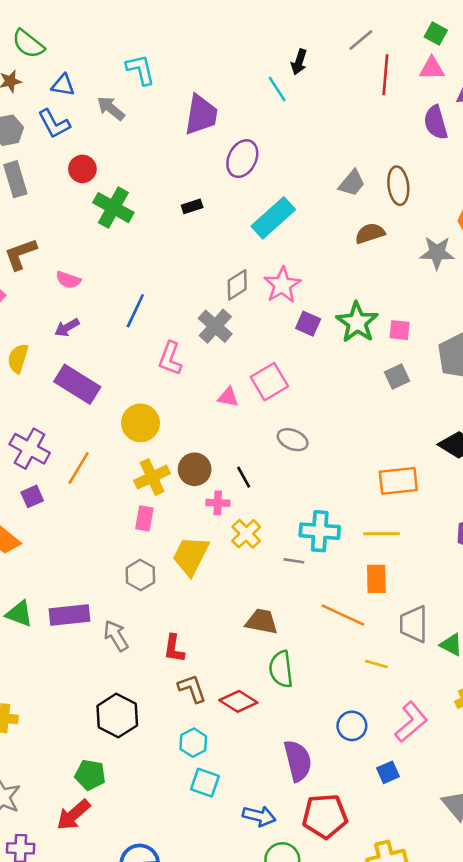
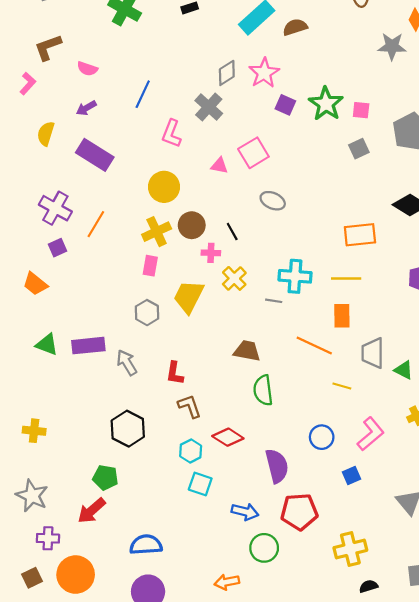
brown semicircle: (370, 233) -> (295, 27), moved
yellow circle: (140, 423) -> (164, 187), moved
red diamond: (238, 701) -> (228, 437), moved

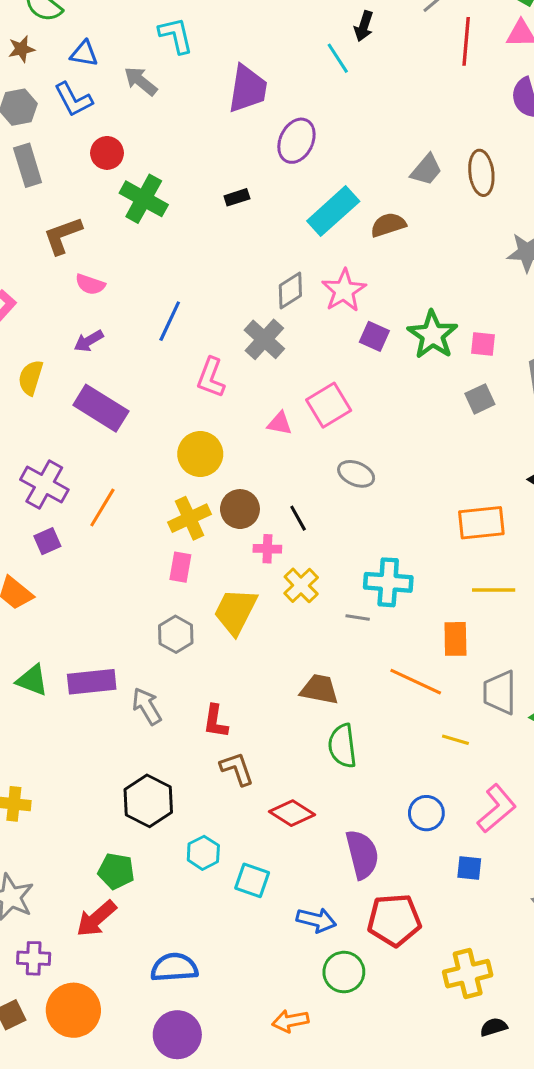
brown L-shape: (48, 47) -> (63, 235), moved
yellow line: (346, 278) -> (494, 590), moved
cyan hexagon: (191, 451) -> (203, 853), moved
blue square: (351, 475) -> (469, 868), turned 30

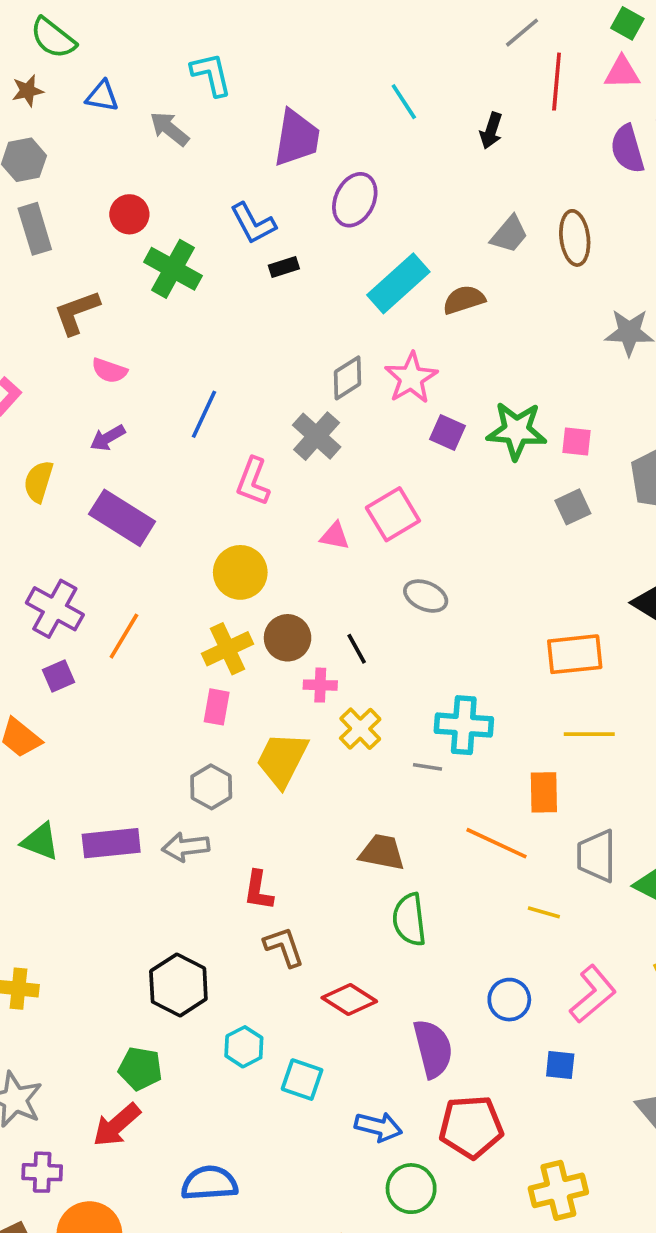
black arrow: (364, 26) -> (491, 131), moved
blue L-shape: (73, 99) -> (253, 223), moved
green star: (432, 335) -> (517, 431), turned -30
gray arrow: (147, 706) -> (186, 847), moved, turned -66

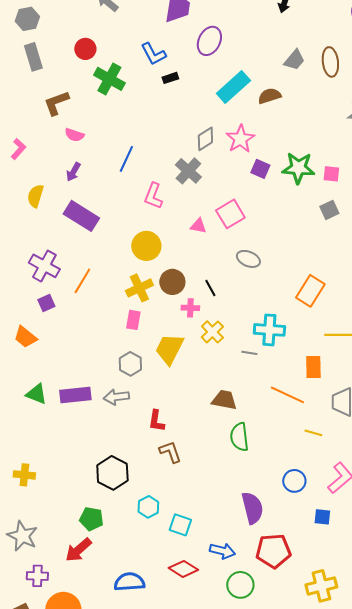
purple arrow: (108, 438) -> (73, 172), turned -30
orange rectangle: (575, 654) -> (310, 291), moved, turned -52
red diamond: (349, 1000) -> (183, 569), moved

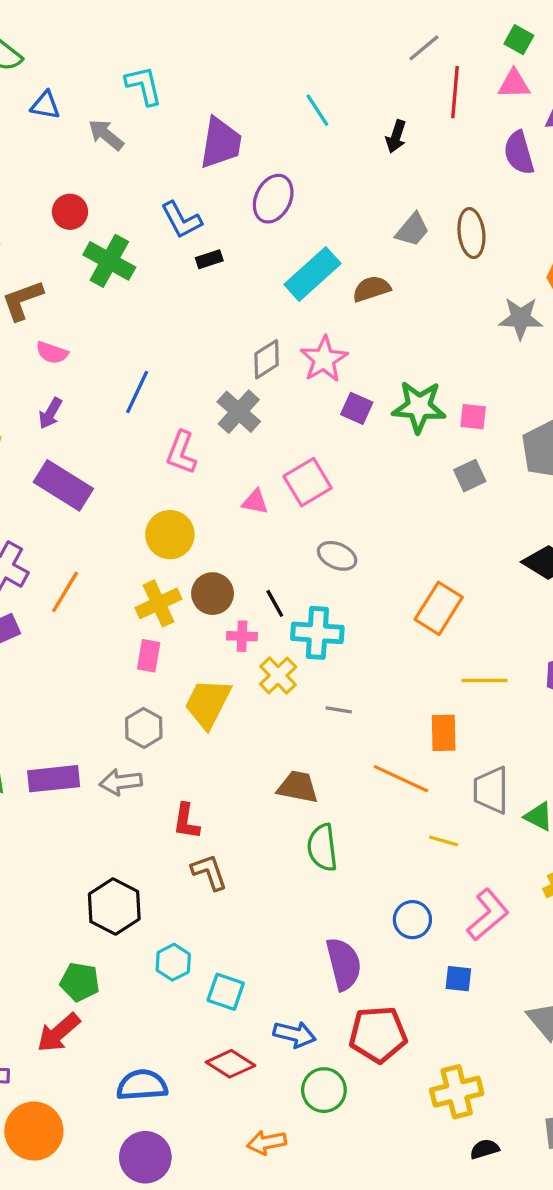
cyan cross: (269, 330) -> (317, 633), moved

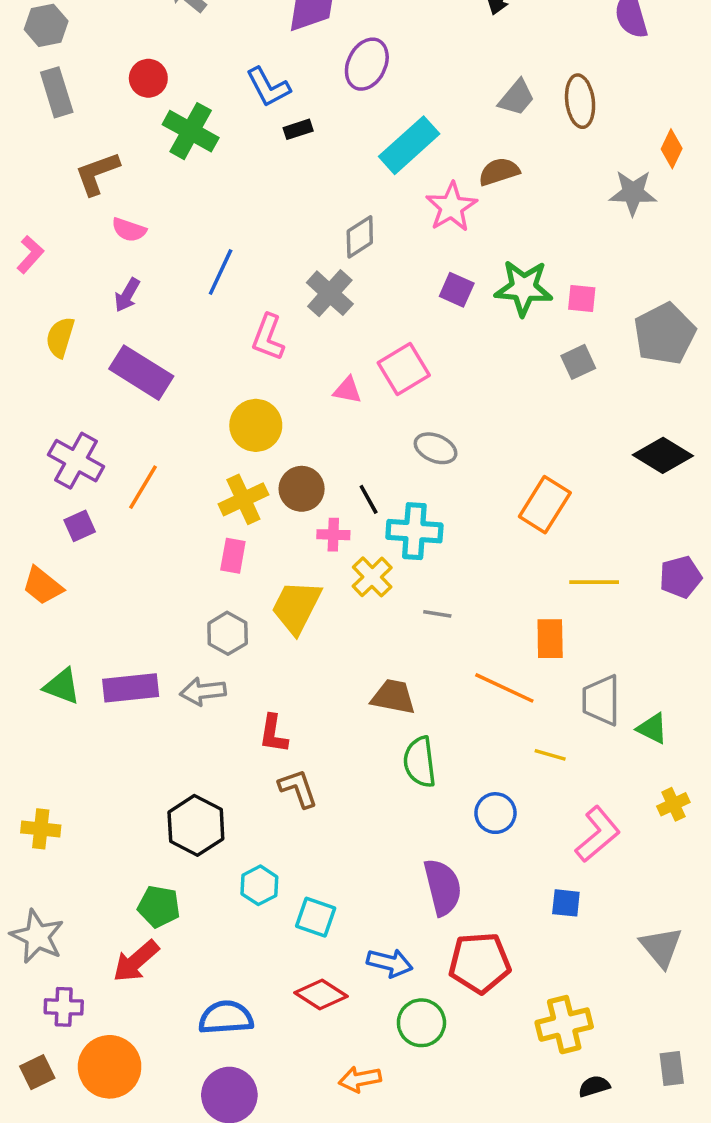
brown semicircle: (371, 289) -> (499, 172), moved
pink star: (324, 359) -> (451, 207), moved
blue circle: (412, 920) -> (495, 813), moved

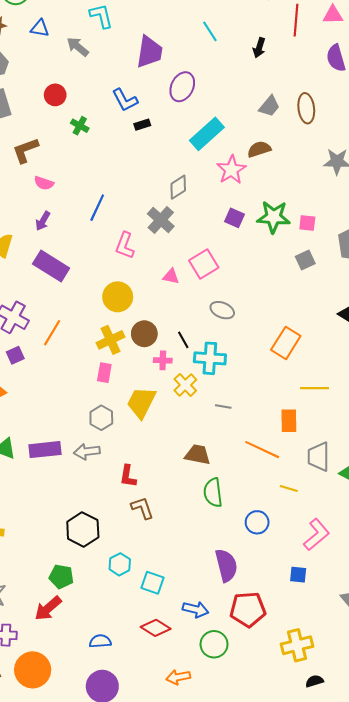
green cross: (191, 131) -> (80, 126), size x0.6
blue semicircle: (226, 1017) -> (100, 641), size x0.7

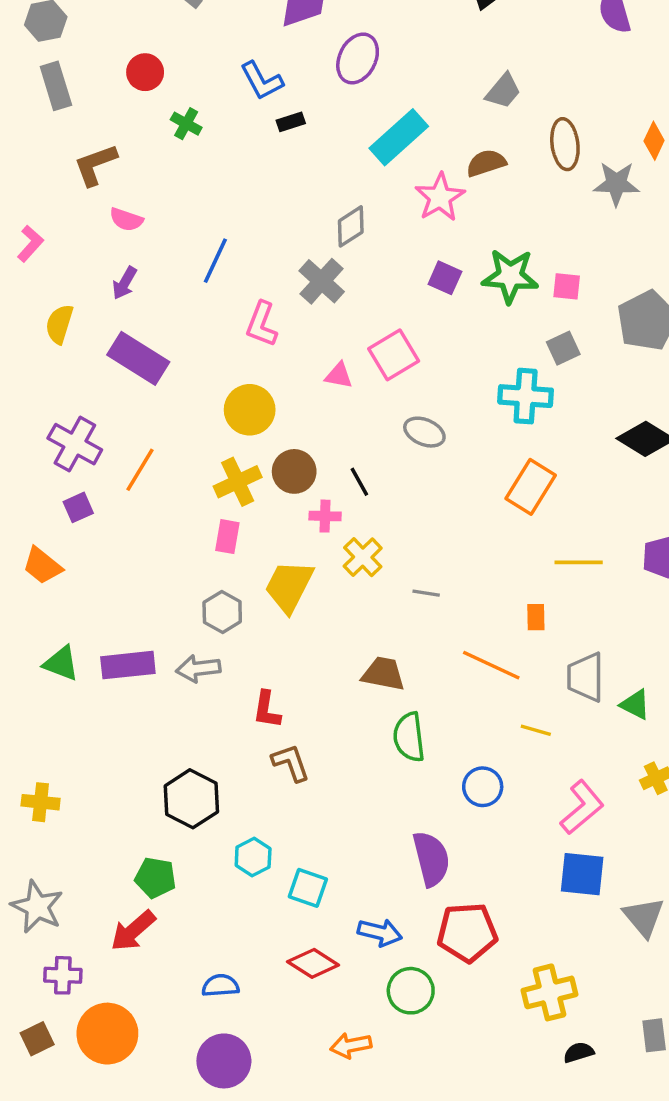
brown ellipse: (306, 108) -> (565, 144), moved
cyan cross: (210, 358) -> (526, 396), moved
orange rectangle: (289, 421) -> (536, 617), size x0.7
blue square: (298, 575) -> (582, 874), moved, size x1.6

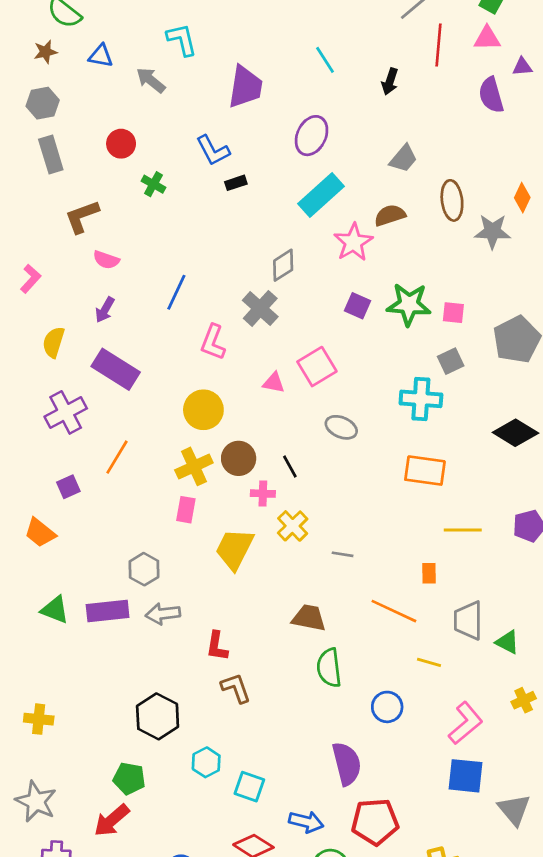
purple ellipse: (358, 58) -> (312, 136), moved
purple cross: (75, 444) -> (66, 412), moved, turned 33
orange rectangle: (531, 487) -> (425, 471), turned 66
gray hexagon: (222, 612) -> (144, 569), moved

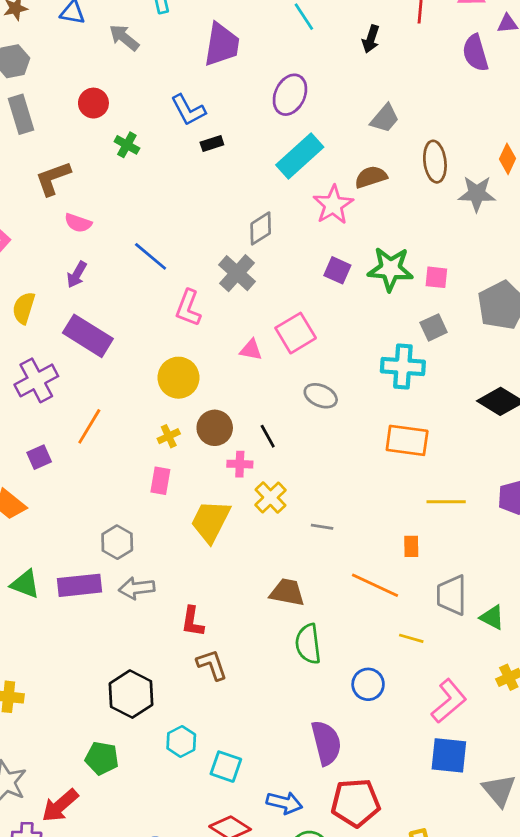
blue line: (176, 292) -> (151, 256), turned -75
yellow cross: (194, 466) -> (169, 436), size x0.6
red arrow: (112, 820) -> (60, 806), moved

